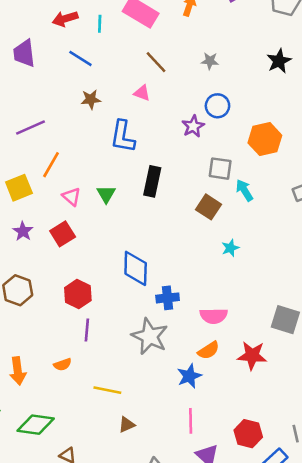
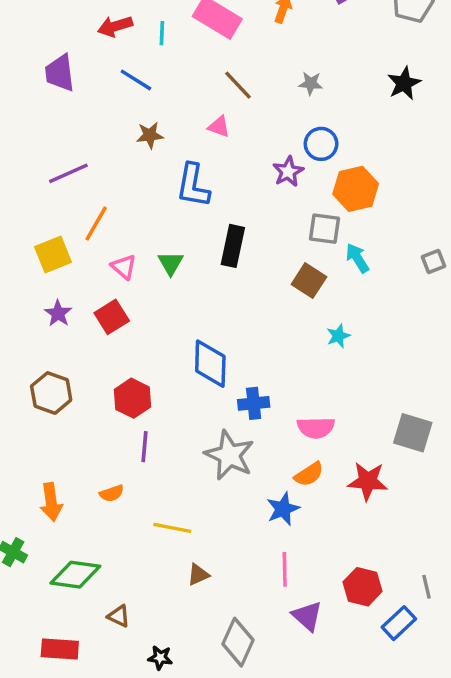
orange hexagon: (265, 139) -> (356, 189), moved

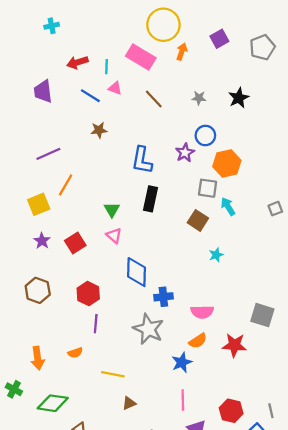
black star: (404, 83) -> (239, 98), moved
pink triangle: (219, 127) -> (115, 88), moved
blue L-shape: (193, 185) -> (142, 160), moved
pink triangle: (124, 267) -> (114, 235), moved

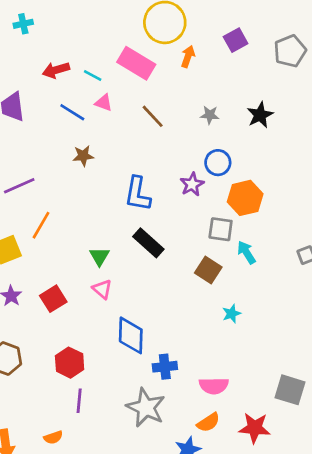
cyan line: (106, 67) -> (93, 76), turned -64
black rectangle: (151, 199) -> (148, 243), turned -60

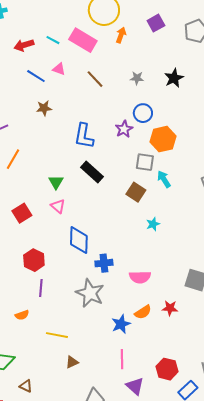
cyan line: (93, 76) -> (53, 40), moved
orange semicircle: (208, 422) -> (143, 312), moved
red star: (255, 428) -> (170, 308), size x0.7

